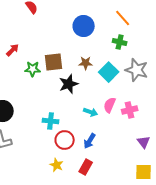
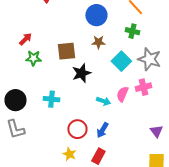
brown star: (86, 63) -> (98, 42), moved
green star: (33, 69) -> (33, 58), moved
pink cross: (130, 110) -> (143, 87), moved
cyan cross: (51, 121) -> (51, 99), moved

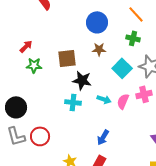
black star: (81, 73) -> (82, 80), turned 30
cyan cross: (51, 99) -> (73, 102), moved
cyan arrow: (103, 101) -> (104, 99), moved
red circle: (77, 129) -> (40, 136), moved

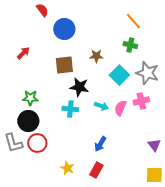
blue circle: (97, 22) -> (64, 29), moved
green star: (34, 65) -> (30, 98), moved
black circle: (16, 107) -> (28, 121), moved

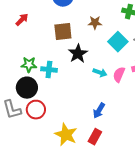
black star: (79, 87) -> (78, 54), turned 30
cyan cross: (70, 109) -> (49, 70), moved
yellow star: (67, 168) -> (66, 135), size x1.6

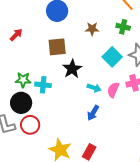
brown star: (95, 23) -> (92, 29), moved
blue arrow: (99, 111) -> (93, 113), moved

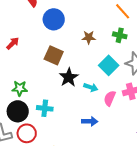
brown square: (57, 47) -> (54, 55), turned 30
cyan cross: (43, 85) -> (45, 108), moved
cyan arrow: (94, 88) -> (91, 87), moved
blue arrow: (93, 113) -> (90, 121), turned -119

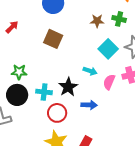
brown star: (89, 37) -> (97, 21), moved
black star: (69, 77) -> (68, 87), moved
red circle: (27, 133) -> (57, 113), moved

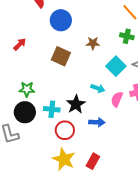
brown star: (97, 21) -> (93, 43), moved

